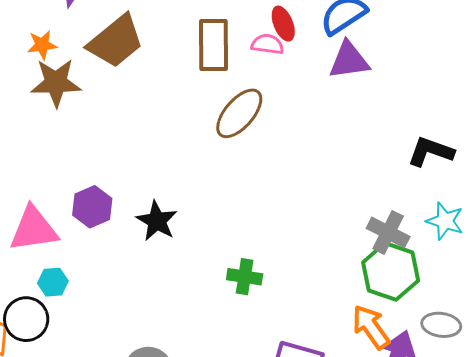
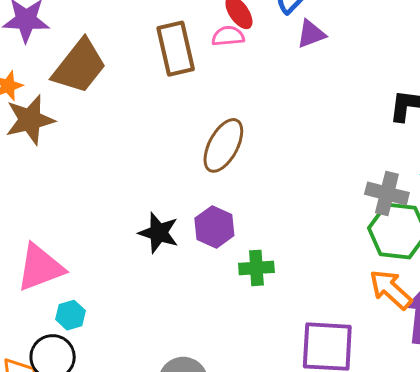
purple triangle: (349, 60) -> (311, 34), size x0.7
brown ellipse: (239, 113) -> (223, 145), moved
purple hexagon: (92, 207) -> (214, 227), moved

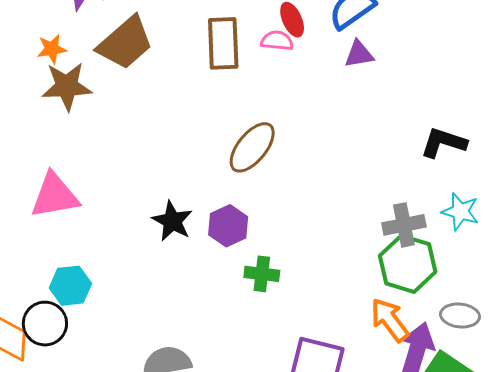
gray cross: (387, 193) -> (404, 225), turned -36
pink triangle: (40, 268) -> (55, 196), moved
cyan hexagon: (71, 315) -> (70, 286), size x1.4

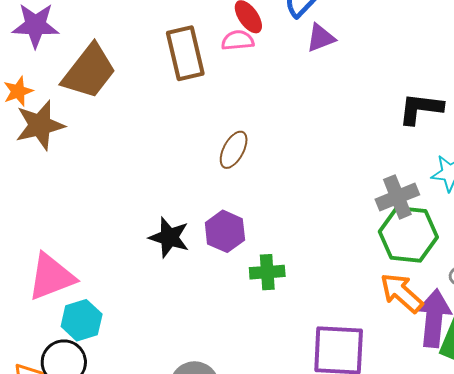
brown ellipse: (252, 147) -> (234, 150), size x0.7
pink triangle: (55, 196) -> (51, 277), moved

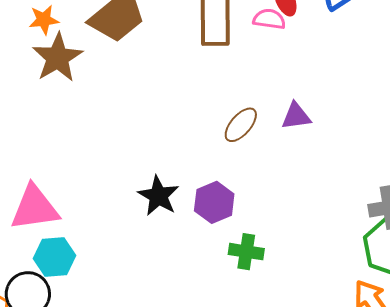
purple triangle: (321, 38) -> (296, 116), moved
brown star: (40, 125) -> (58, 58), turned -30

